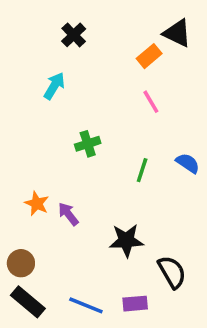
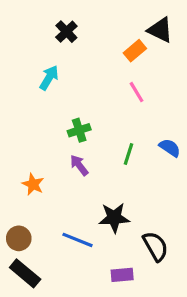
purple arrow: (68, 214) -> (79, 165), moved
blue line: (86, 305) -> (78, 240), moved

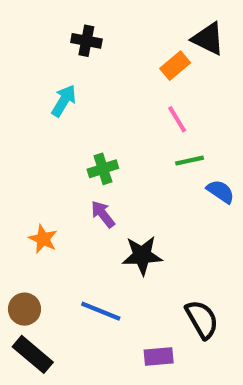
black cross: (66, 32) -> (86, 41), turned -35
green line: (128, 154) -> (190, 161), moved, turned 60
black star: (114, 218) -> (142, 255), moved

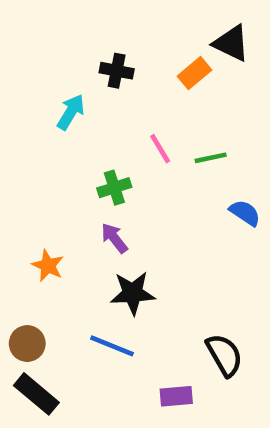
black cross: (86, 41) -> (117, 71), moved
pink line: (177, 119) -> (160, 149), moved
green line: (190, 161) -> (211, 158), moved
black star: (142, 255) -> (133, 293), moved

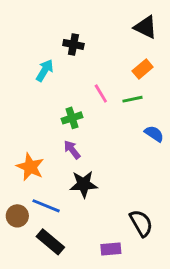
orange rectangle: (195, 73) -> (143, 69), moved
orange star: (48, 266) -> (30, 167), size x1.4
blue line: (112, 346) -> (46, 206), moved
black rectangle: (36, 394) -> (50, 242), moved

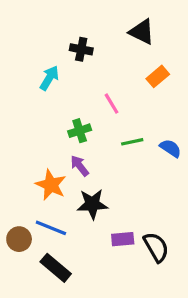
black triangle: (145, 27) -> (142, 32), moved
green line: (133, 99) -> (132, 142), moved
orange star: (30, 167) -> (51, 185), moved
purple rectangle: (111, 249) -> (123, 239), moved

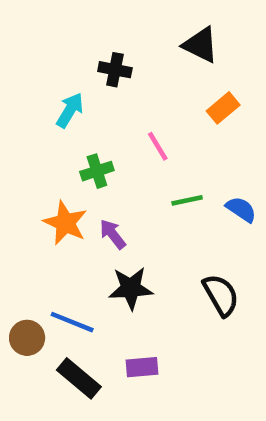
green cross: (80, 131) -> (97, 171), moved
orange star: (51, 185) -> (65, 223), moved
purple rectangle: (123, 239) -> (142, 367), moved
black semicircle: (156, 247) -> (221, 295), moved

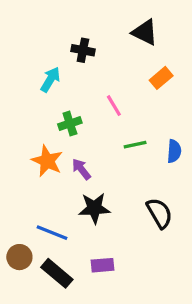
blue semicircle: (241, 209) -> (174, 151), turned 60
brown circle: (27, 338) -> (19, 257), moved

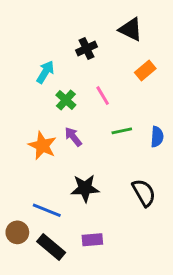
black cross: (83, 50) -> (86, 49), moved, turned -36
green cross: (70, 124) -> (66, 100), moved, turned -30
purple arrow: (81, 169) -> (73, 137), moved

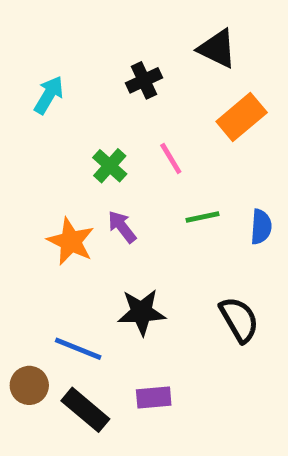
orange rectangle: (145, 71) -> (242, 117), size x1.4
cyan arrow: (45, 72) -> (49, 95), moved

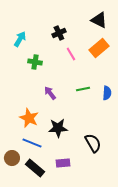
black triangle: (217, 49) -> (99, 20), moved
pink line: (171, 158) -> (71, 54), moved
green cross: (110, 166) -> (35, 62), moved, turned -32
orange star: (71, 241) -> (29, 118), moved
black semicircle: (239, 320) -> (93, 143), moved

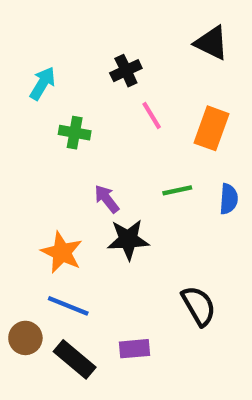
orange rectangle: (99, 48) -> (212, 128), moved, turned -30
black star: (58, 128) -> (128, 240), moved

